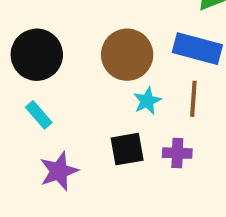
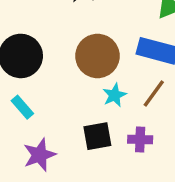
brown line: (193, 99) -> (154, 93), turned 32

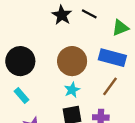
cyan star: (115, 95) -> (72, 90), moved

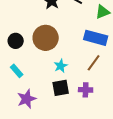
black circle: (20, 61) -> (16, 41), size x0.6
brown circle: (72, 61) -> (46, 38), moved

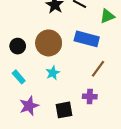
blue rectangle: (96, 38) -> (87, 39), moved
cyan star: (61, 66) -> (53, 73), moved
black square: (61, 88) -> (64, 110), moved

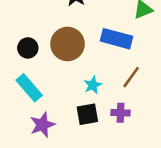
cyan star: (53, 73) -> (93, 85), moved
cyan rectangle: (19, 77) -> (29, 88), size x1.5
black square: (64, 110) -> (87, 114), moved

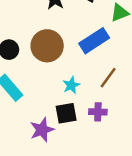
blue rectangle: (117, 39) -> (94, 41), turned -48
purple star: (42, 125) -> (42, 130), moved

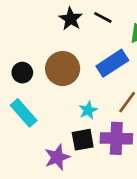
purple cross: (98, 112) -> (116, 138), size x1.6

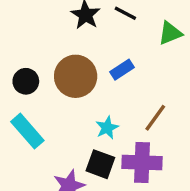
blue rectangle: (112, 63) -> (122, 70), moved, size x0.6
black square: (83, 140) -> (100, 164), turned 30

